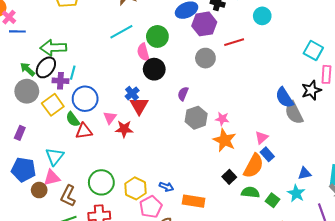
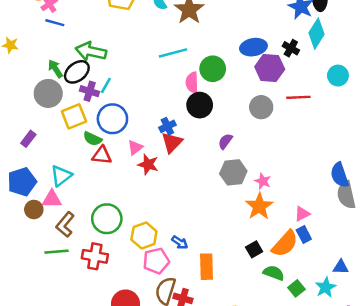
green semicircle: (73, 119) -> (92, 139), turned -42
blue pentagon: (23, 170) -> (22, 182), turned 30
orange rectangle: (194, 201) -> (206, 267), turned 65

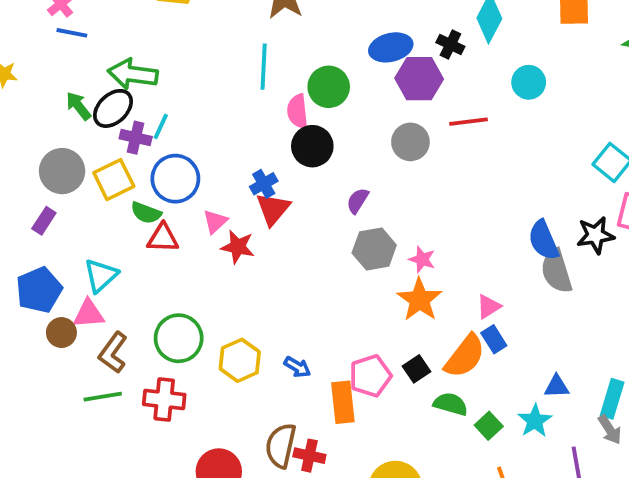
cyan line: (173, 53) -> (264, 67), turned -68
gray circle: (48, 93) -> (62, 171), moved
pink pentagon: (156, 261) -> (370, 376), moved

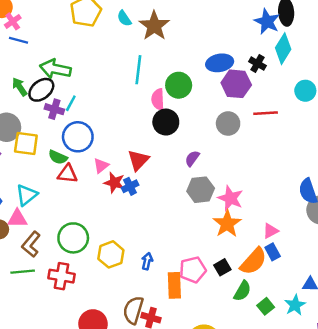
yellow square: (114, 180) -> (26, 144), moved, turned 30
blue cross: (264, 184) -> (130, 186), moved
pink star: (422, 259) -> (230, 198), size x1.5
blue arrow: (297, 367) -> (147, 261), turned -112
green semicircle: (451, 404) -> (242, 291), turned 100

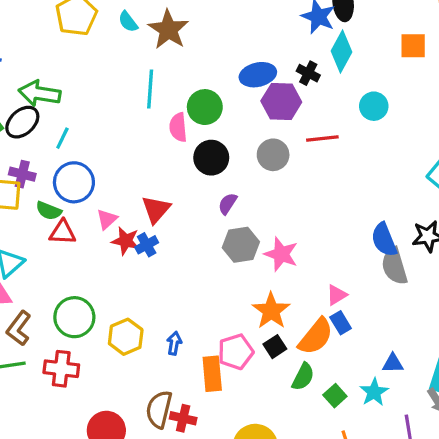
purple cross: (54, 109) -> (22, 174), moved
black circle: (166, 122) -> (211, 158), moved
orange star: (227, 224) -> (271, 311), moved

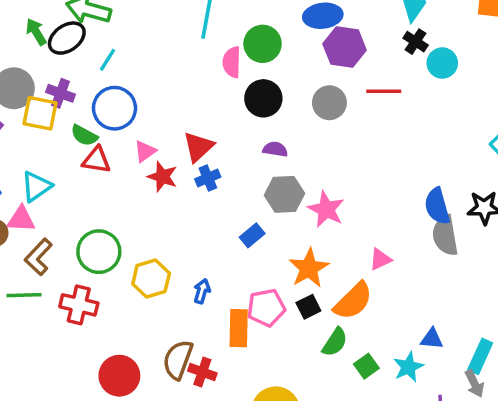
black cross: (308, 73) -> (416, 42), moved
purple semicircle: (228, 204) -> (275, 149), turned 60
blue cross: (147, 245) -> (208, 178), moved
blue rectangle: (341, 323) -> (252, 235), moved, turned 75

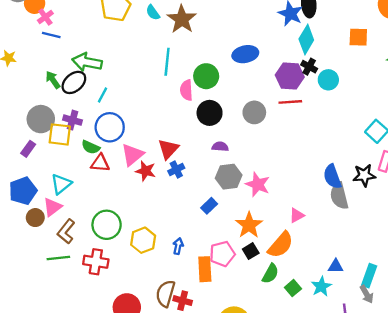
purple hexagon: (345, 47) -> (290, 76), moved
pink triangle: (145, 151) -> (133, 155), size x1.5
pink triangle: (21, 219) -> (52, 207), turned -36

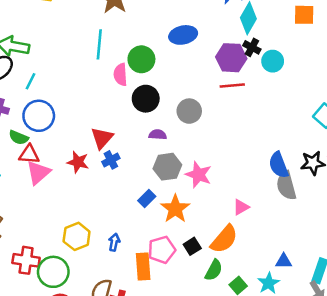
gray circle: (254, 112) -> (189, 111), moved
pink triangle: (133, 155) -> (38, 173), moved
green circle: (107, 225) -> (53, 272), moved
orange star: (249, 225) -> (175, 209), moved

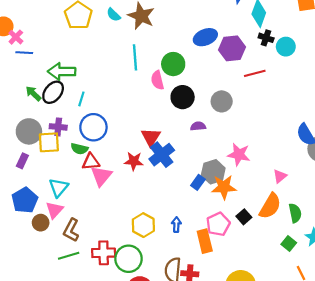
purple hexagon: (231, 58) -> (232, 48), moved
blue cross: (111, 160) -> (162, 155), size x1.6
gray hexagon: (167, 167) -> (213, 172), moved
orange star: (175, 209) -> (224, 187), turned -30
green semicircle: (214, 270) -> (295, 213), moved, turned -30

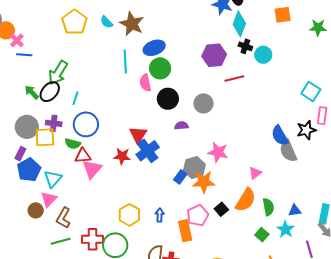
blue ellipse: (205, 37) -> (154, 48), moved
green arrow: (62, 71) -> (58, 73), turned -60
blue pentagon: (25, 200) -> (29, 170), moved

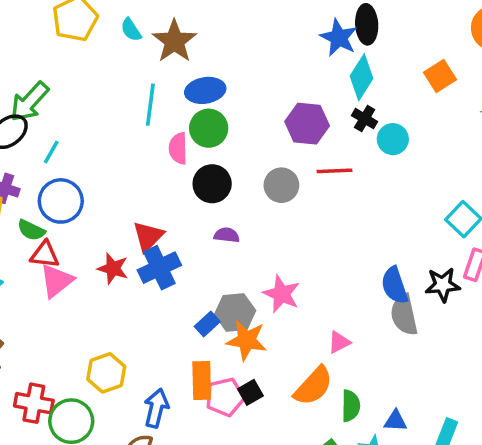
orange square: (283, 15) -> (440, 76), turned -36
gray circle: (203, 103) -> (281, 185), moved
black square: (221, 209) -> (250, 392), moved
blue arrow: (160, 215) -> (156, 408), moved, size x1.5
orange rectangle: (185, 231) -> (202, 380), moved

